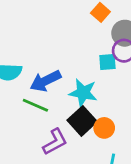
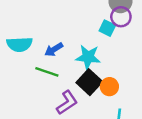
cyan square: (107, 62) -> (107, 28), turned 35
blue arrow: (45, 81) -> (54, 49), size x0.7

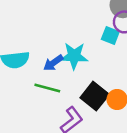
cyan star: (88, 57) -> (74, 56), moved

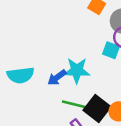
green line: (47, 88) -> (74, 104), moved

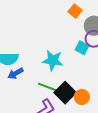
blue arrow: (57, 78) -> (16, 73), moved

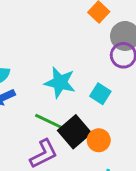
cyan square: (82, 48) -> (100, 94), moved

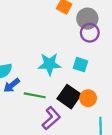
green line: (49, 121) -> (35, 95), moved

